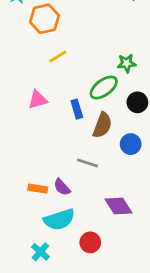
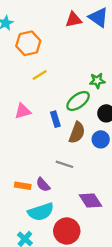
blue circle: (131, 144) -> (101, 139), moved
red circle: (90, 242) -> (67, 231), size x1.5

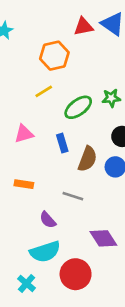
orange hexagon: (28, 43) -> (54, 56), moved
green ellipse: (78, 101) -> (78, 107), moved
orange rectangle: (23, 186) -> (24, 184), moved

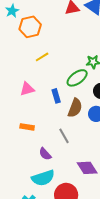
orange hexagon: (54, 56) -> (30, 27), moved
green ellipse: (78, 107) -> (77, 78), moved
gray line: (73, 196) -> (64, 136), turned 42

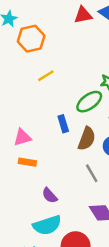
pink triangle: (27, 89) -> (22, 137), moved
gray line: (64, 136) -> (92, 173), moved

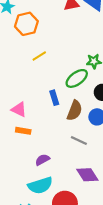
pink triangle: (22, 137) -> (19, 109), turned 42
gray line: (92, 173) -> (79, 140), turned -35
purple semicircle: (50, 196) -> (42, 160), turned 104

